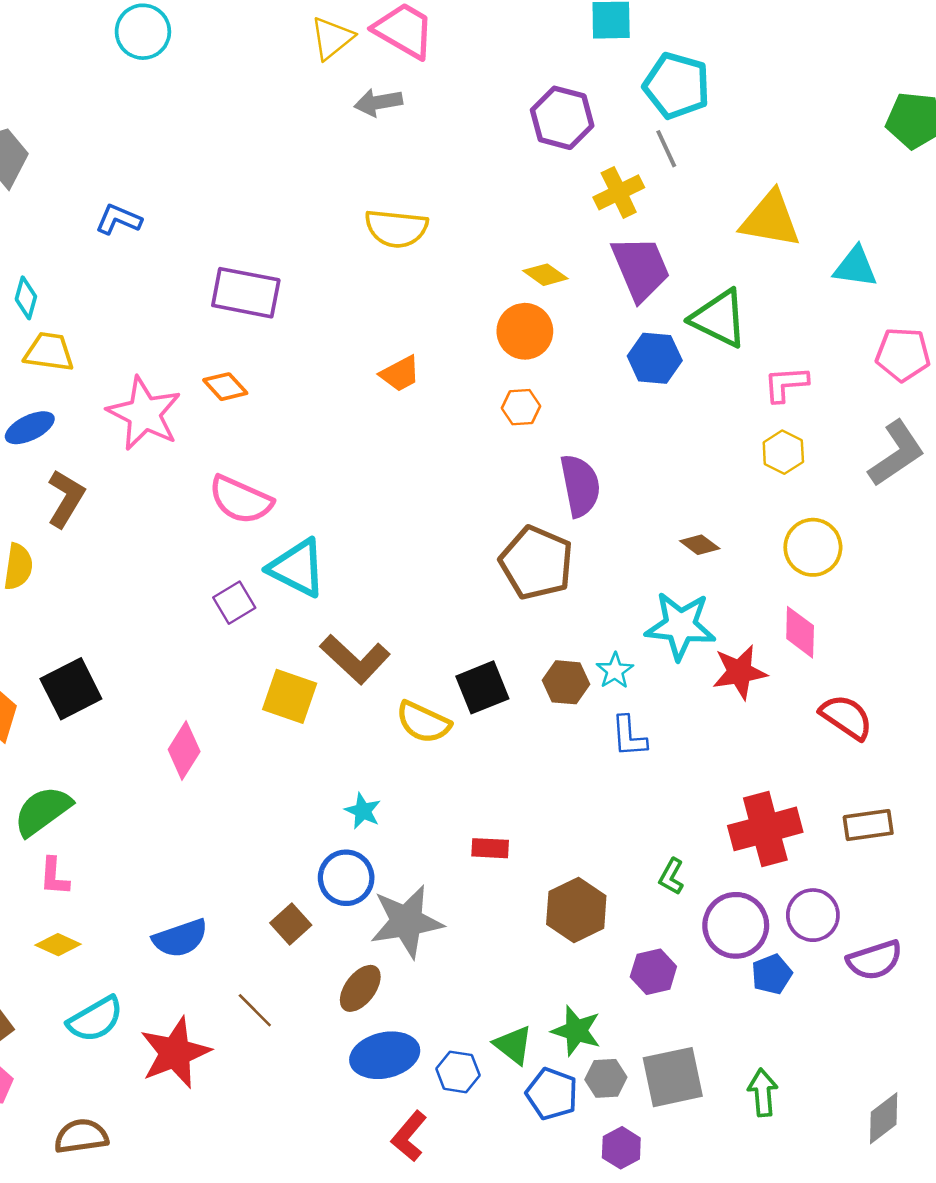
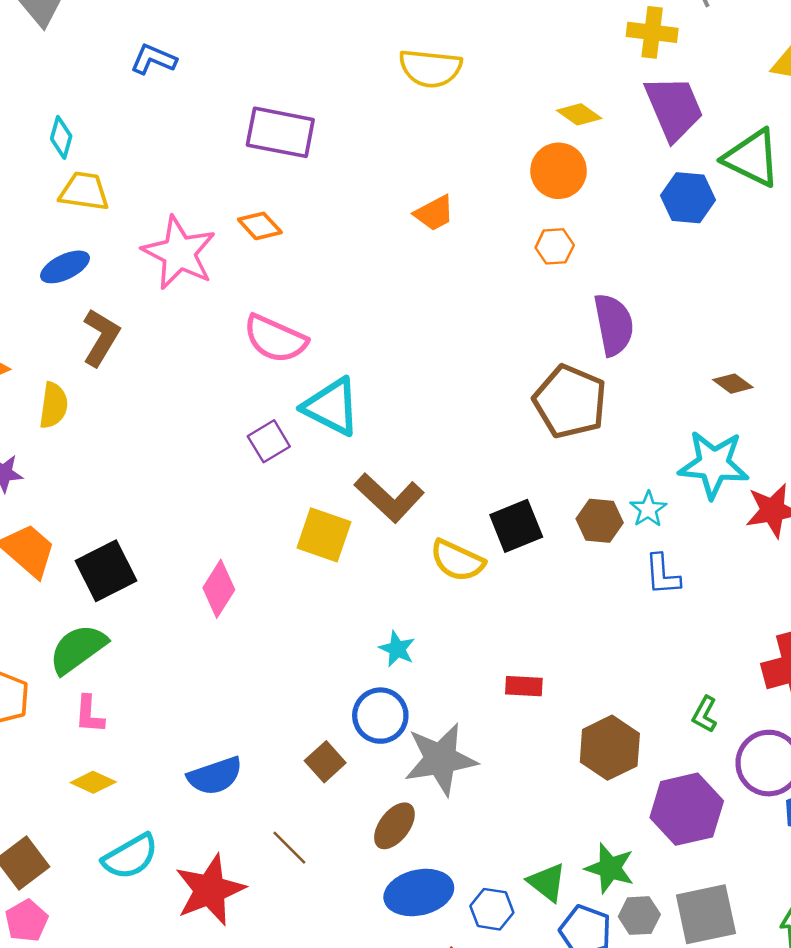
yellow cross: (619, 192) -> (652, 32), turned 33
black square: (71, 689) -> (106, 571), moved
purple hexagon: (653, 972) -> (687, 809), size x1.6

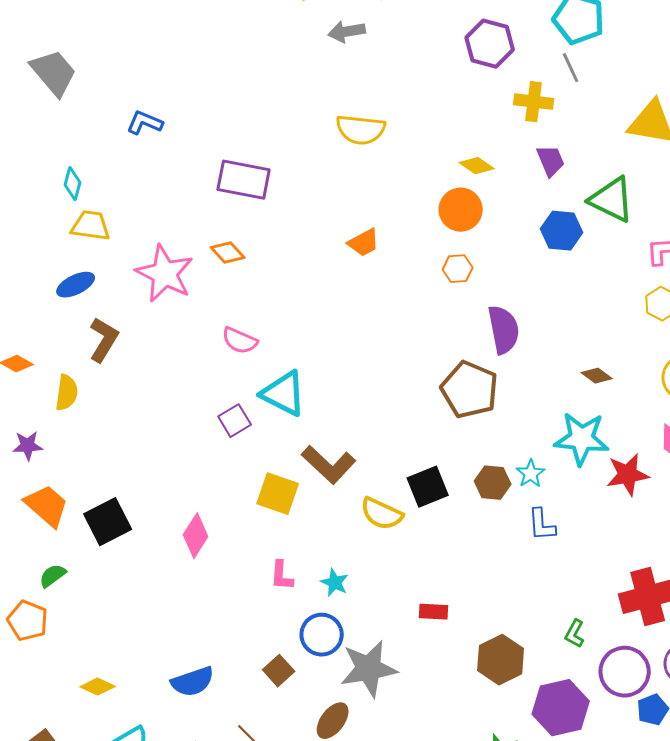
purple trapezoid: (674, 108) -> (551, 161), size x0.6
pink semicircle: (275, 339) -> (240, 341), size x0.7
green semicircle: (78, 649) -> (53, 576), moved, size x0.6
pink L-shape: (89, 714) -> (282, 576), moved

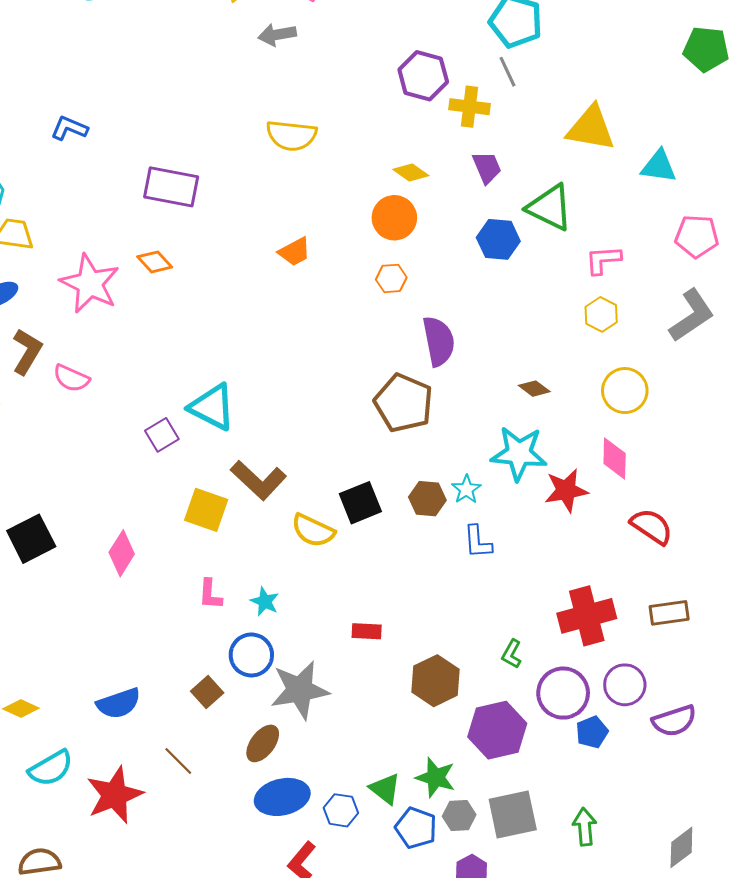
purple hexagon: (490, 44) -> (423, 76), moved
pink semicircle: (240, 341) -> (71, 378), moved

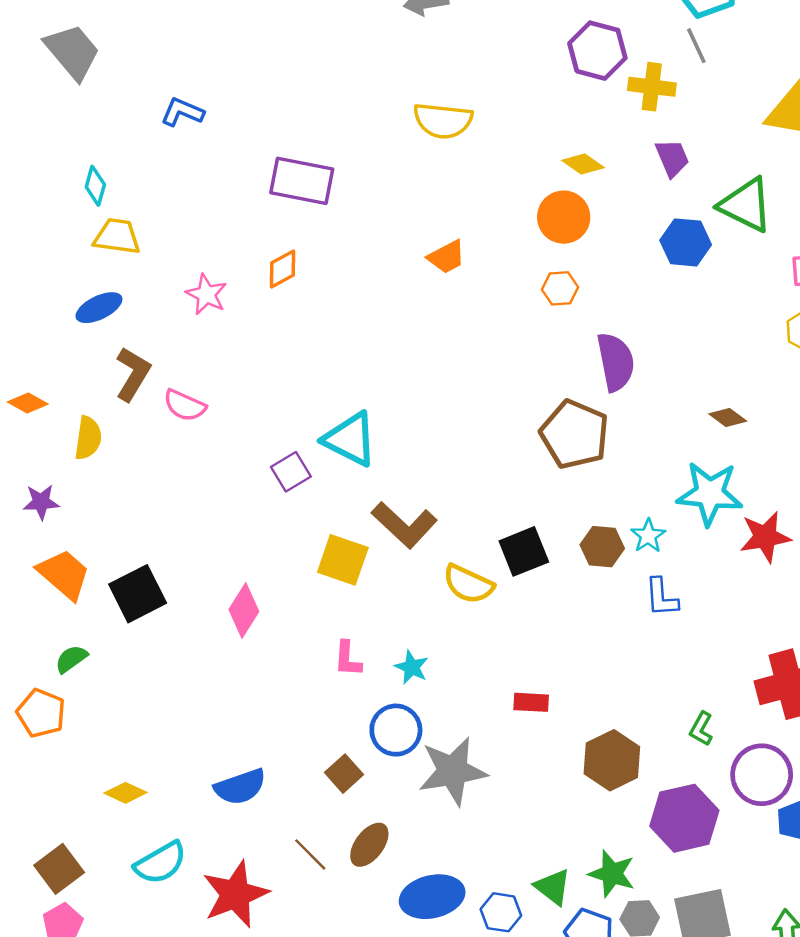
orange diamond: (155, 262) -> (282, 269), turned -76
pink star: (90, 284) -> (206, 294), size x0.6
brown ellipse: (263, 743) -> (369, 845), moved

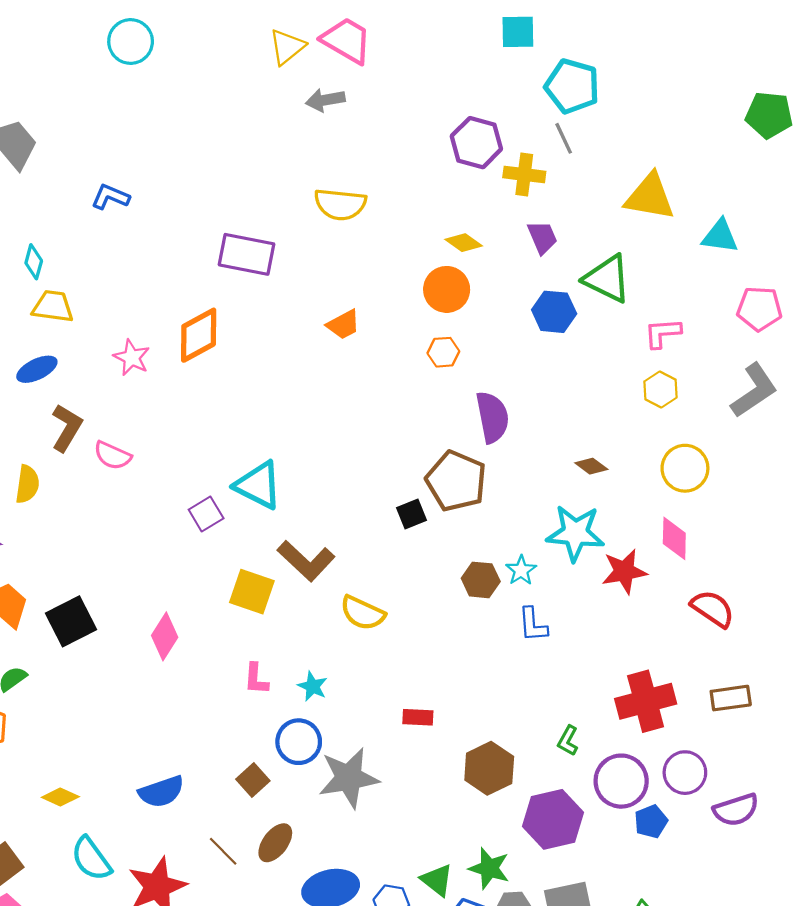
purple rectangle: (302, 181) -> (247, 254), moved
orange diamond: (282, 269) -> (199, 335), size x1.6
black square: (524, 551) -> (411, 514), moved, size x0.7
cyan semicircle: (161, 863) -> (91, 859), turned 84

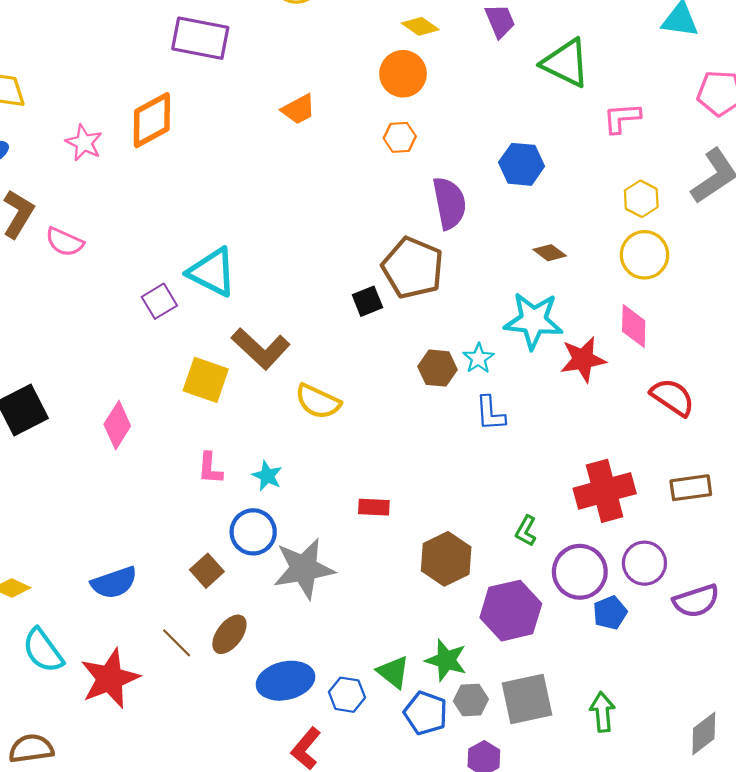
blue hexagon: (554, 312) -> (522, 164), moved
yellow hexagon: (660, 389) -> (641, 199), moved

